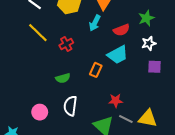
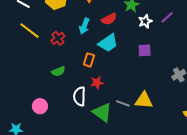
cyan arrow: (95, 23) -> (84, 26), moved
white star: (149, 43) -> (145, 21), moved
red star: (116, 101) -> (97, 83), moved
white semicircle: (70, 106) -> (80, 96), moved

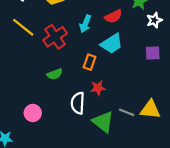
red cross: (58, 38) -> (55, 37), size x1.5

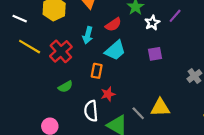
gray line: (127, 112) -> (138, 113), turned 32

